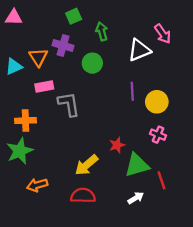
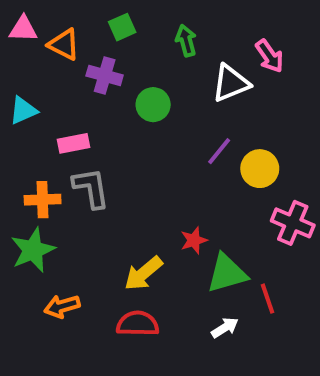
green arrow: (102, 31) -> (186, 41), moved
orange triangle: (38, 57) -> (64, 44), moved, turned -30
purple line: (132, 91) -> (219, 151), turned 42
gray L-shape: (69, 104) -> (91, 188), moved
pink cross: (158, 135) -> (293, 223), moved, size x1.5

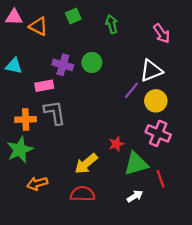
purple cross: (105, 76) -> (63, 65), moved
white triangle: (231, 83) -> (151, 71), moved
cyan triangle: (23, 110) -> (14, 66), turned 36
pink cross: (293, 223) -> (158, 133), moved

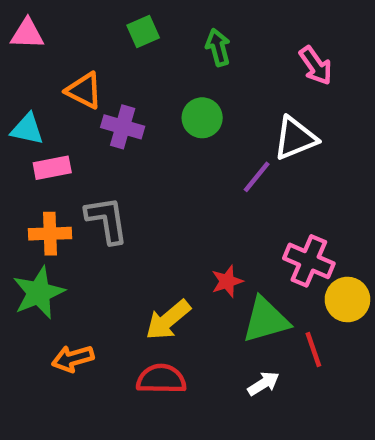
orange triangle: (38, 26) -> (84, 91), moved
green circle: (92, 62) -> (202, 118), moved
pink rectangle: (44, 86) -> (52, 168), moved
yellow circle: (156, 101) -> (347, 299), moved

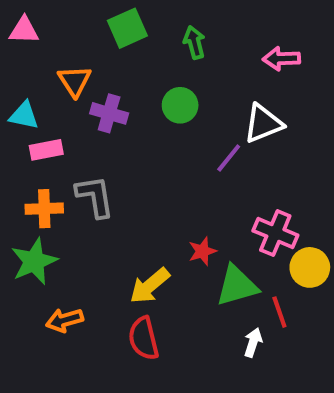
green square: (143, 31) -> (127, 28), size x1.4
pink arrow: (316, 66) -> (281, 59), turned 123
orange triangle: (84, 91) -> (75, 81), turned 30
red semicircle: (161, 379) -> (144, 338), turned -105
white arrow: (263, 384) -> (253, 342), moved, turned -40

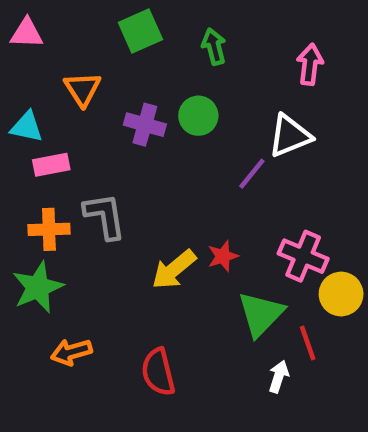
pink arrow: (281, 59) -> (310, 64), turned 99
purple cross: (109, 113) -> (145, 125), moved
red star: (202, 251) -> (223, 256), moved
yellow arrow: (150, 286) -> (174, 270), moved
green triangle: (237, 286) -> (261, 314), turned -30

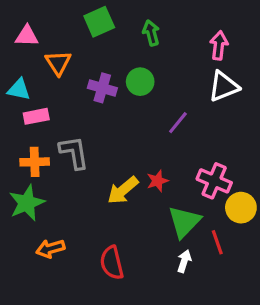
pink triangle: (27, 33) -> (27, 36), moved
white triangle: (290, 136) -> (224, 86), moved
white arrow: (279, 377) -> (184, 261), moved

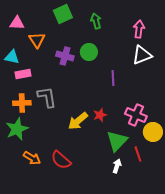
purple line: (178, 123) -> (113, 78), turned -42
orange arrow: (50, 249) -> (32, 158), turned -132
red semicircle: (112, 263) -> (61, 160), moved, turned -35

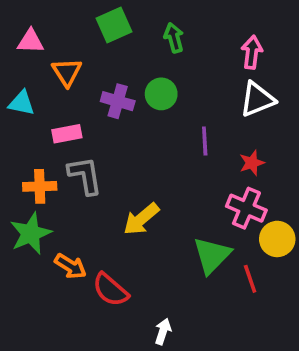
pink rectangle: (23, 74) -> (67, 134), moved
red star: (100, 115) -> (252, 163), moved
orange arrow: (32, 158) -> (71, 266), moved
white arrow: (117, 166) -> (163, 331), moved

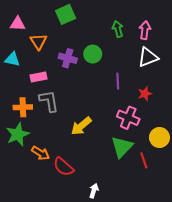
green arrow: (174, 38) -> (118, 29), moved
pink cross: (246, 208) -> (128, 118), moved

